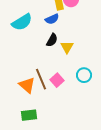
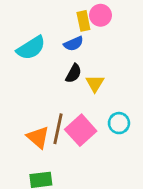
brown line: (41, 79) -> (58, 129), turned 35
pink square: (57, 80) -> (81, 130), size x1.5

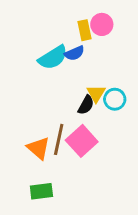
cyan semicircle: (31, 48) -> (53, 58), moved
black semicircle: (74, 73) -> (86, 105), moved
cyan circle: (119, 123) -> (115, 99), moved

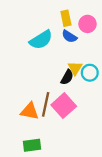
pink circle: (102, 24) -> (87, 24), moved
blue semicircle: (74, 53) -> (69, 36), moved, turned 56
orange triangle: (39, 148) -> (30, 111), turned -30

